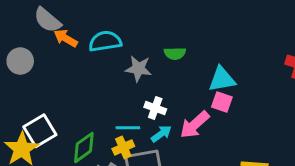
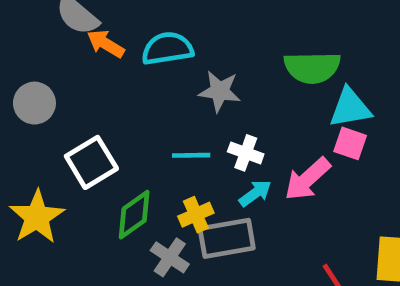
green semicircle: (175, 53) -> (312, 67), moved, size x1.6
gray circle: (20, 61) -> (34, 103), moved
cyan line: (128, 128) -> (191, 155), moved
white square: (40, 131) -> (91, 162), moved

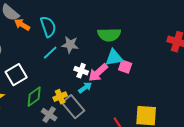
cyan semicircle: (167, 48) -> (48, 27), turned 80
cyan triangle: (350, 108) -> (114, 58), moved
cyan line: (191, 155) -> (50, 53), moved, turned -42
pink arrow: (307, 179) -> (98, 73), moved
gray rectangle: (227, 238) -> (73, 107), turned 60

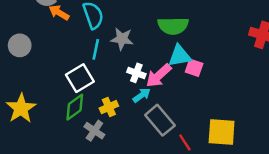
cyan line: (50, 53) -> (96, 49), turned -35
white square: (16, 75) -> (80, 78), moved
gray rectangle: (73, 107) -> (160, 120), moved

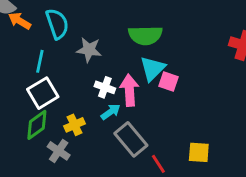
cyan line: (96, 49) -> (40, 61), moved
cyan triangle: (180, 56) -> (153, 69), turned -35
pink arrow: (159, 76) -> (129, 90), turned 128
yellow square: (222, 132) -> (199, 152), size x0.7

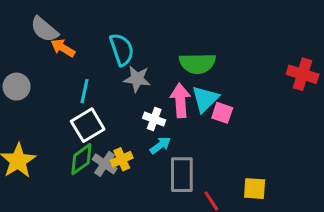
cyan semicircle: (57, 24) -> (122, 49), moved
pink arrow: (129, 90) -> (180, 100), moved
gray rectangle: (131, 139) -> (182, 175), turned 40
gray cross: (59, 151) -> (105, 164), moved

